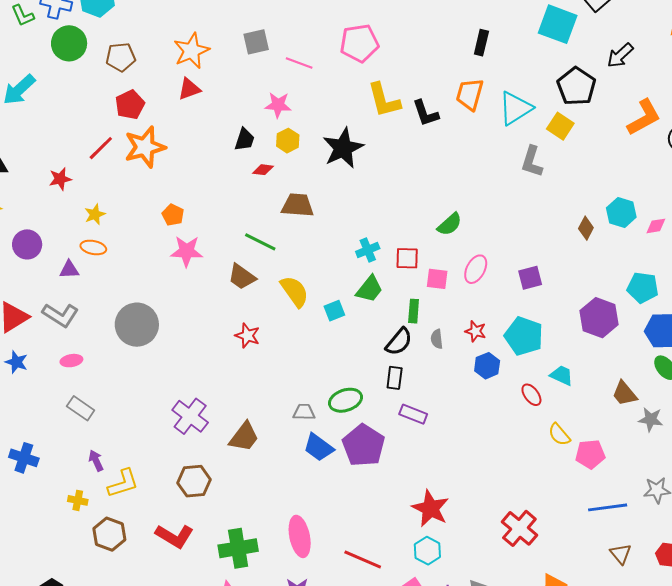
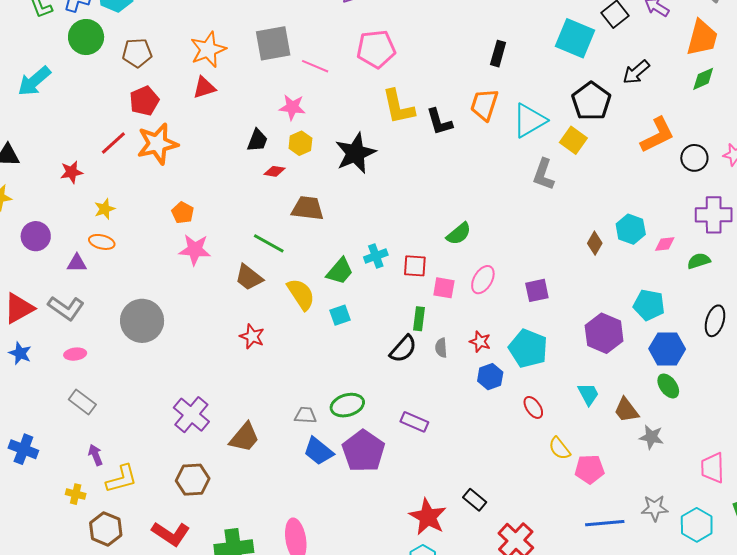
gray square: (256, 42) -> (273, 43), size x1.4
green trapezoid: (369, 289) -> (340, 271), moved
cyan trapezoid: (562, 375) -> (588, 394), moved, turned 35
black rectangle: (395, 378) -> (475, 500), moved, turned -60

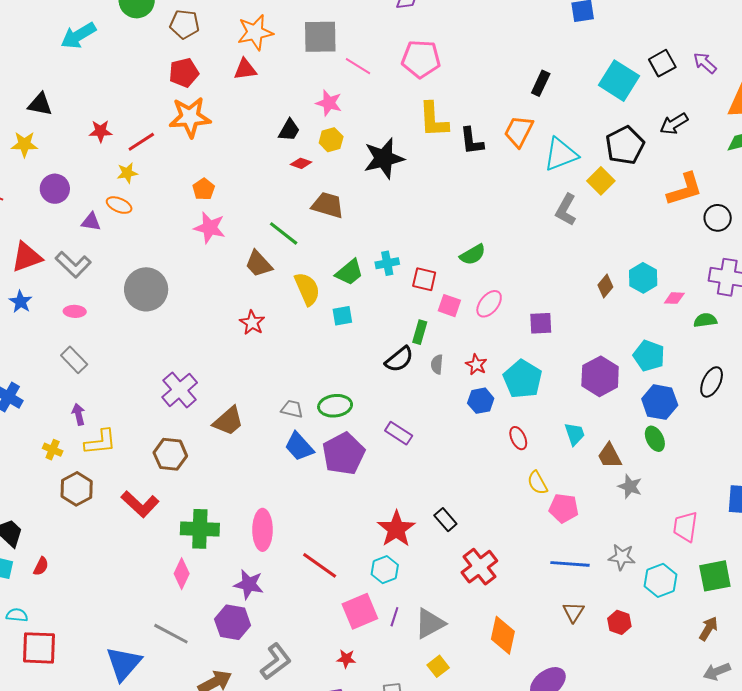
red line: (113, 143) -> (141, 142), moved

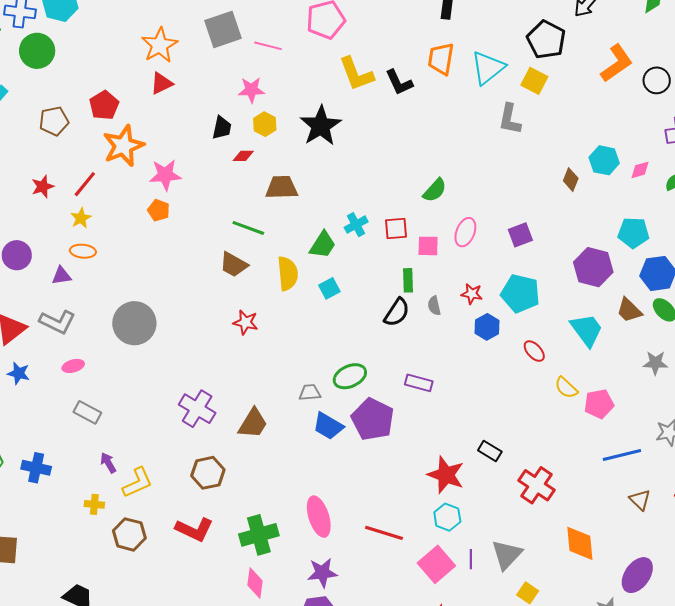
brown pentagon: (185, 24) -> (54, 121), moved
pink star: (210, 228) -> (165, 175), moved
yellow semicircle: (307, 289) -> (288, 273), turned 36
cyan trapezoid: (575, 434) -> (587, 330), size x1.5
brown trapezoid: (610, 456) -> (629, 310), moved

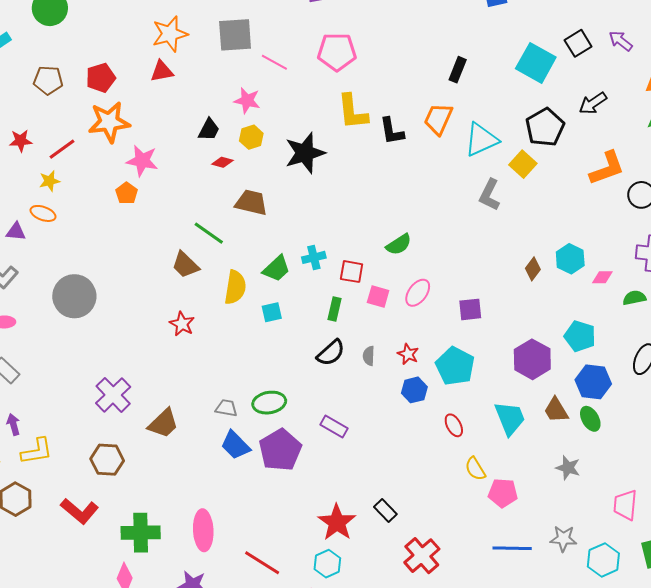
green rectangle: (408, 280) -> (335, 309), moved

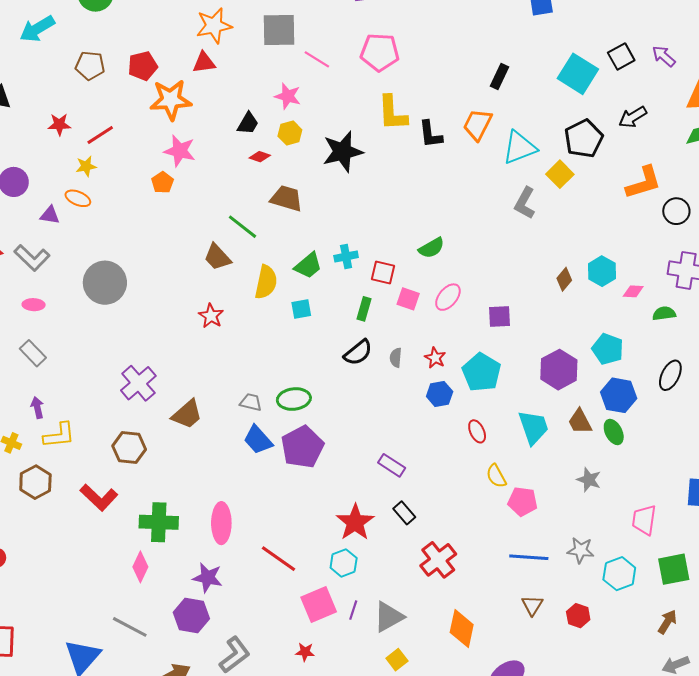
orange star: (109, 122) -> (171, 100), moved
purple rectangle: (334, 427) -> (392, 465), moved

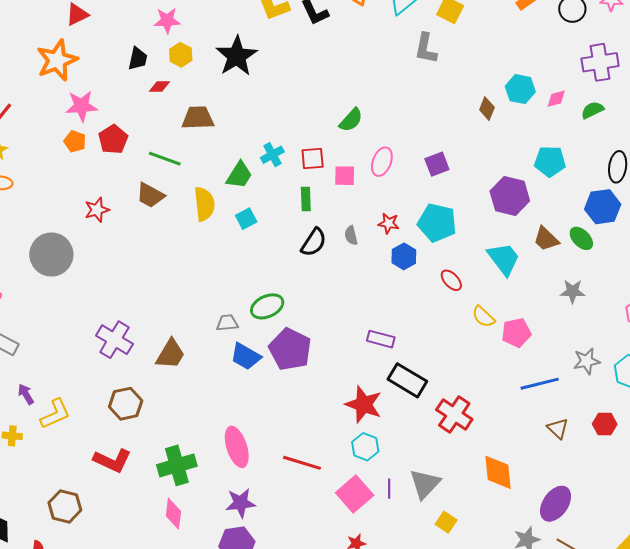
red pentagon: (143, 66) -> (113, 139), moved
red star: (211, 316) -> (97, 210), moved, turned -30
blue hexagon: (619, 395) -> (603, 207), moved
brown hexagon: (35, 482) -> (65, 506), moved
black rectangle: (404, 513) -> (407, 380), size x1.6

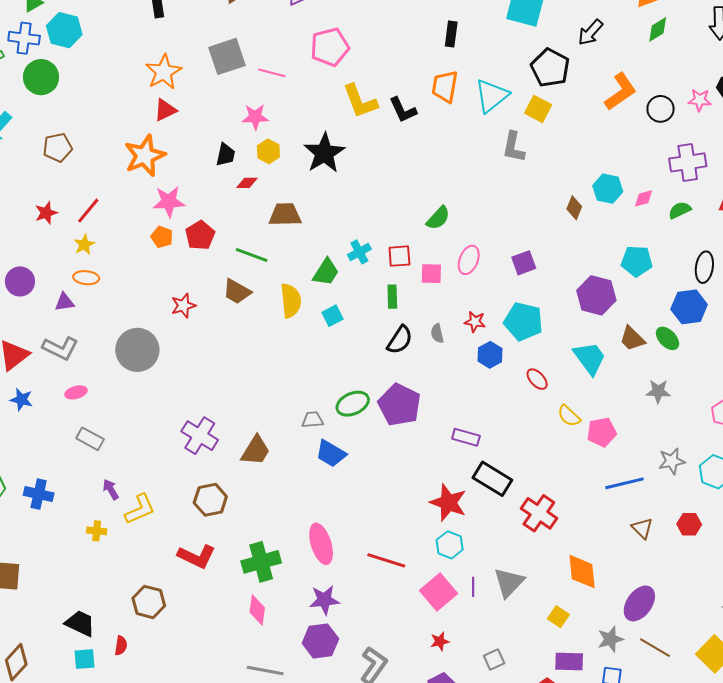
purple pentagon: (290, 349) -> (399, 405), moved
yellow square: (446, 522) -> (558, 617), moved

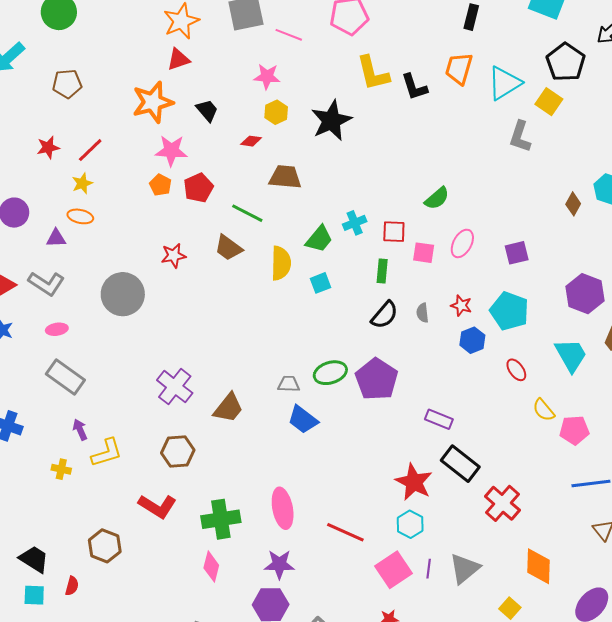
black trapezoid: (225, 155) -> (207, 110), moved, turned -60
gray rectangle: (90, 439) -> (65, 377), size x1.4

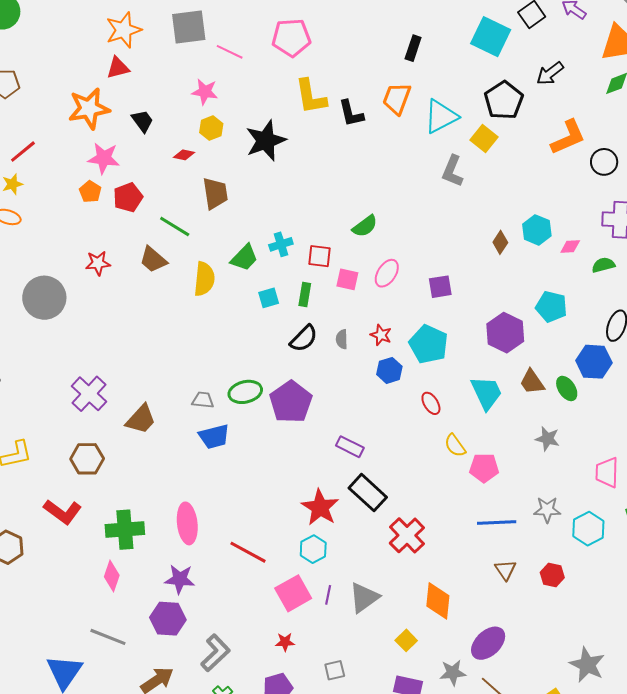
brown trapezoid: (285, 177) -> (215, 193), turned 72
cyan square: (321, 283) -> (269, 298), moved
blue trapezoid: (303, 420) -> (214, 437), turned -56

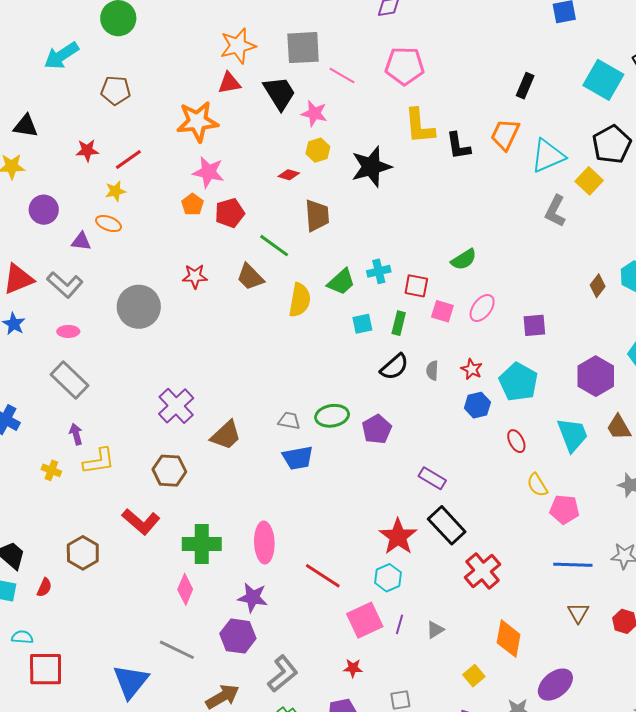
black trapezoid: (142, 121) -> (279, 93), moved, size x1.5
purple pentagon: (291, 402) -> (377, 429), size x0.7
gray triangle: (364, 598) -> (435, 630), size x0.6

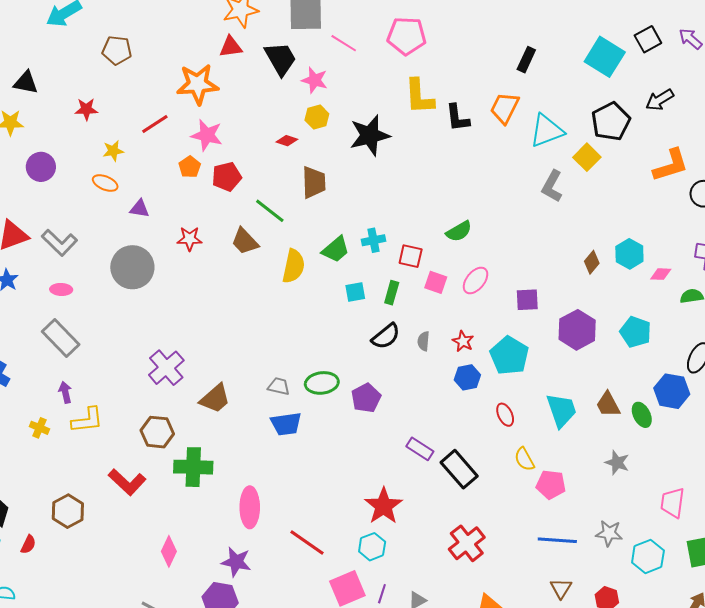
red line: (128, 159) -> (155, 124), moved
purple triangle: (81, 241) -> (140, 209), moved
purple hexagon: (596, 376) -> (577, 330), moved
black rectangle: (447, 525) -> (459, 469), moved
green cross: (202, 544) -> (193, 467), moved

